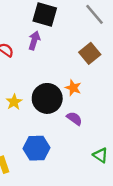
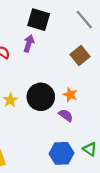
orange star: (73, 88) -> (70, 95), moved
blue hexagon: (37, 148) -> (61, 153), moved

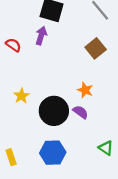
black circle: (41, 97) -> (54, 111), moved
blue hexagon: (61, 153) -> (53, 153), moved

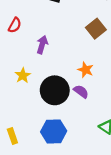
purple arrow: (41, 36) -> (42, 45), moved
red semicircle: (13, 45) -> (15, 25), turned 84

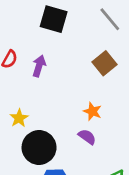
purple arrow: (42, 45) -> (39, 66), moved
black circle: (55, 90) -> (39, 148), moved

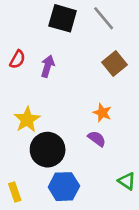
gray line: (110, 19) -> (104, 18), moved
yellow star: (19, 118) -> (27, 120), size x1.4

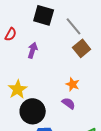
gray line: (104, 18) -> (74, 26), moved
red semicircle: (17, 59) -> (11, 34), moved

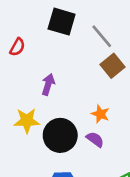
purple arrow: (33, 50) -> (48, 84), moved
yellow star: (18, 89) -> (27, 121), turned 30
black circle: (33, 111) -> (60, 135), moved

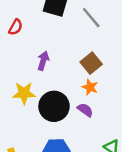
brown square: (112, 66) -> (91, 63), moved

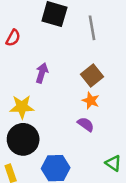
gray line: (91, 18) -> (92, 28), turned 30
black circle: (54, 106) -> (23, 139), moved

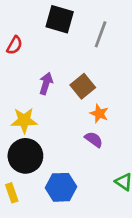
gray line: (92, 28) -> (101, 34), turned 30
brown square: (92, 75) -> (83, 86), moved

